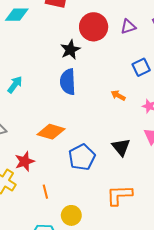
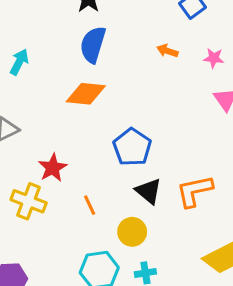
blue semicircle: (68, 82) -> (93, 45), turned 30
orange diamond: (51, 132) -> (86, 94), moved
black triangle: (121, 147) -> (149, 191), moved

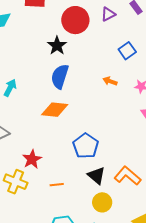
orange L-shape: (195, 191) -> (127, 176), turned 52
orange line: (90, 205) -> (57, 185), turned -72
yellow circle: (132, 232) -> (102, 202), moved

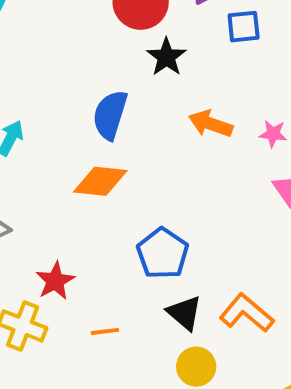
black star: (57, 46) -> (166, 57), moved
blue square: (127, 51) -> (244, 27), moved, turned 30
orange arrow: (110, 81) -> (211, 124), size x1.5

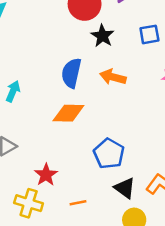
blue square: (244, 27) -> (149, 34), moved
orange arrow: (211, 124) -> (113, 77), moved

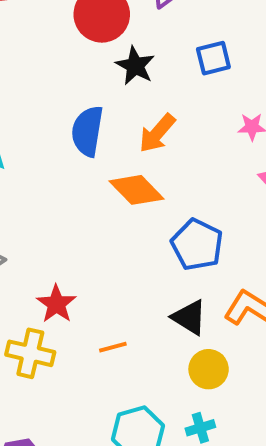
orange arrow: (113, 77) -> (157, 133), turned -60
orange diamond: (68, 113) -> (136, 190), moved, turned 48
blue pentagon: (109, 154) -> (197, 245), moved

